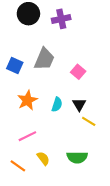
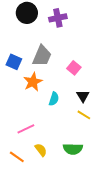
orange star: (27, 100) -> (33, 82), moved
black triangle: (79, 105) -> (83, 96), moved

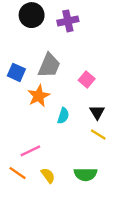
orange line: (17, 157) -> (18, 173), moved

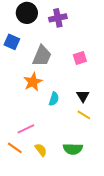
blue square: (16, 72) -> (12, 42), moved
pink square: (87, 79) -> (80, 58), moved, turned 32

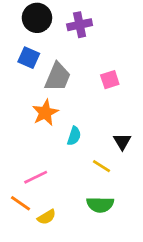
blue square: (12, 42) -> (29, 58), moved
black triangle: (83, 96) -> (122, 141), moved
yellow line: (84, 115) -> (102, 166), moved
yellow semicircle: (41, 150) -> (47, 217), moved, turned 96

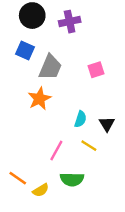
cyan semicircle: (74, 136) -> (80, 119), moved
pink line: (36, 177) -> (56, 150), moved, turned -35
green semicircle: (100, 205) -> (72, 179), moved

